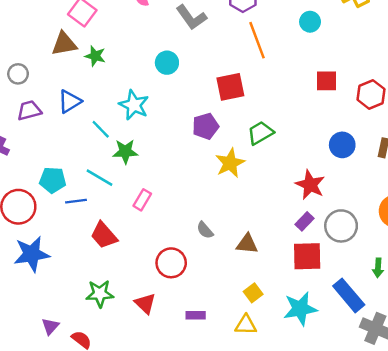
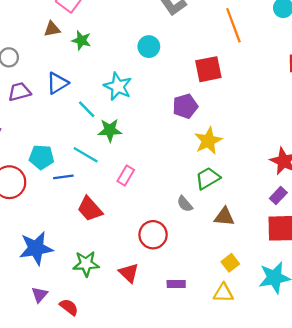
brown triangle: (64, 44) -> (52, 29), size x0.7
green trapezoid: (260, 133) -> (208, 178), moved
blue star: (32, 254) -> (36, 248), moved

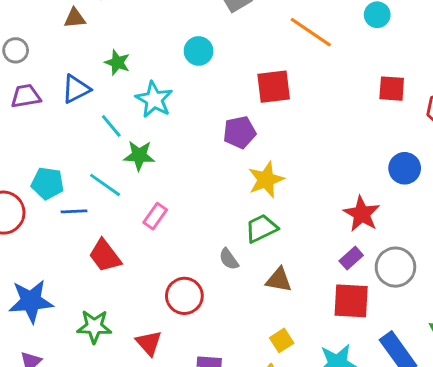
orange line: (233, 25) -> (311, 32), turned -40
green star: (81, 40) -> (117, 63), moved

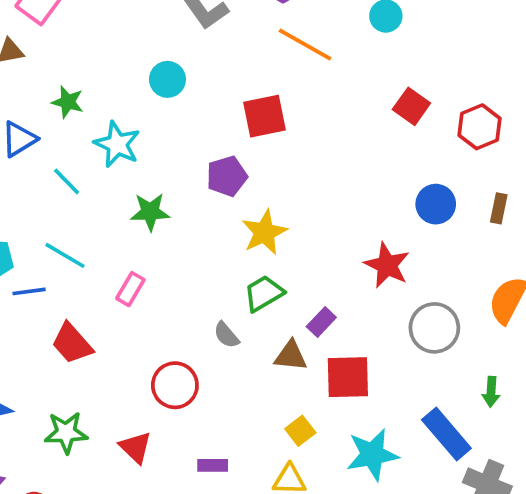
red square: (392, 89) -> (411, 106), turned 36
green star: (139, 156) -> (150, 212), moved
purple rectangle: (351, 258) -> (321, 322), moved
red square: (351, 301) -> (348, 377), moved

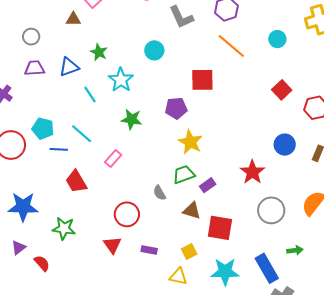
yellow star: (264, 232) -> (190, 142), turned -30
purple rectangle: (321, 322) -> (208, 185), moved
green arrow: (491, 392) -> (295, 250), turned -112
red triangle: (135, 447) -> (112, 245), moved
purple rectangle: (213, 465) -> (149, 250), moved

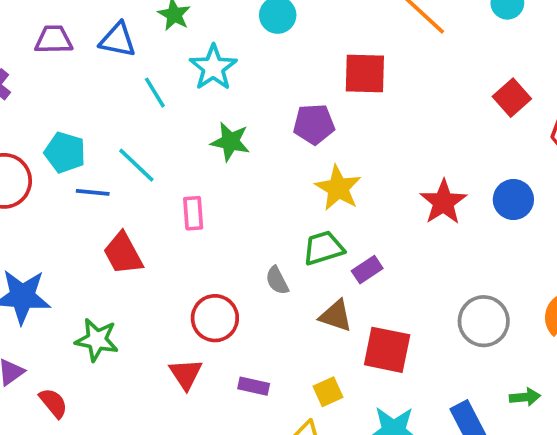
blue triangle: (69, 67) -> (118, 40), turned 30
pink rectangle: (113, 158) -> (193, 213), turned -48
red star: (252, 172) -> (443, 202), moved

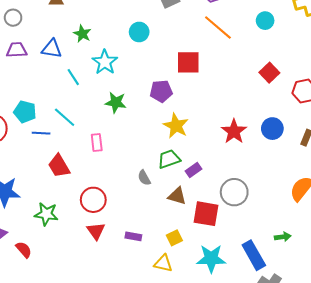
red circle: (215, 318) -> (93, 200), moved
gray circle: (484, 321) -> (234, 192), moved

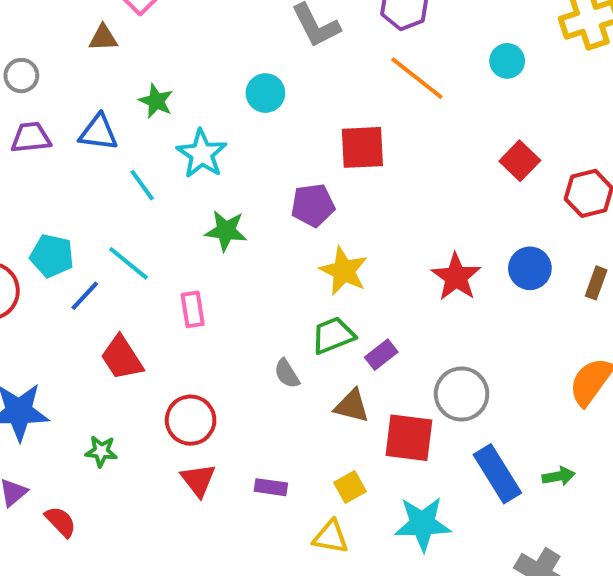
blue line: (41, 133) -> (85, 296), turned -48
green star: (46, 214) -> (101, 451), size x0.7
blue rectangle: (254, 255) -> (497, 474), moved

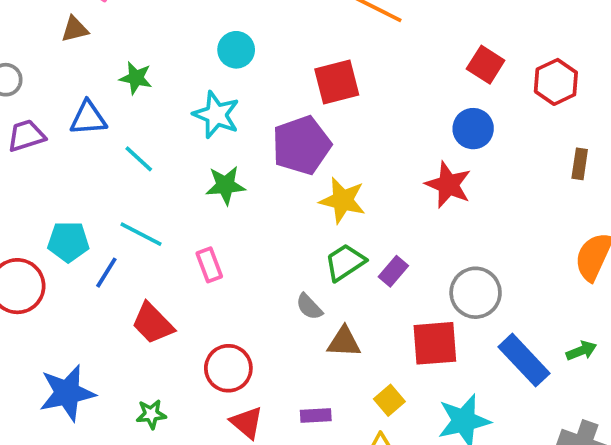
cyan star: (202, 154) -> (216, 115), moved
purple pentagon: (313, 205) -> (301, 145), size x1.4
blue circle: (530, 268) -> (473, 129), moved
brown triangle: (352, 406) -> (344, 342), moved

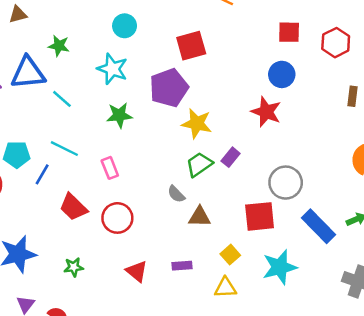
red square: (486, 65) -> (289, 32), turned -30
blue triangle: (88, 118) -> (28, 73), size x1.4
purple rectangle: (393, 271) -> (231, 157), moved
red circle: (228, 368) -> (117, 218), moved

